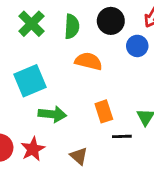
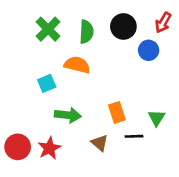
orange semicircle: (88, 61) -> (77, 65), moved
cyan square: (30, 81) -> (47, 83), size x0.6
brown triangle: (79, 156) -> (100, 143), moved

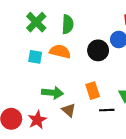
black circle: (123, 26) -> (98, 50), moved
cyan square: (47, 83) -> (35, 57), moved, turned 32
brown triangle: (100, 143) -> (69, 110), moved

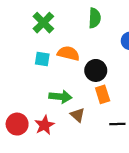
green semicircle: (68, 24) -> (95, 18), moved
black circle: (98, 50) -> (96, 70), moved
black line: (107, 110) -> (117, 124), moved

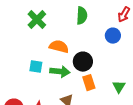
cyan square: (42, 59) -> (36, 67), moved
green arrow: (60, 97) -> (60, 72), moved

